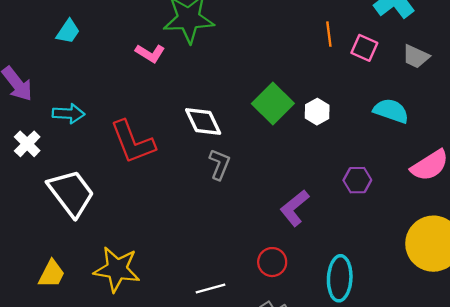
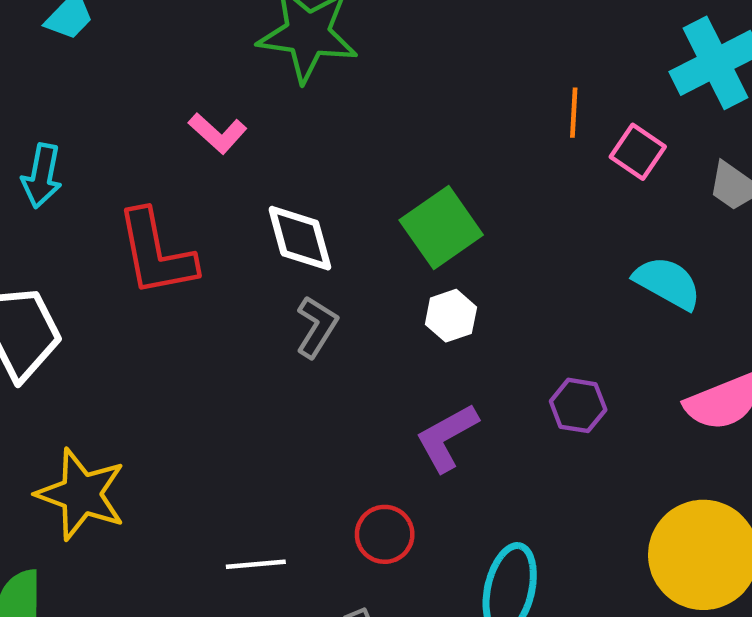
pink L-shape: (150, 53) -> (218, 133), moved
white hexagon: (317, 112) -> (451, 316), moved
cyan arrow: (69, 114) -> (42, 176), turned 88

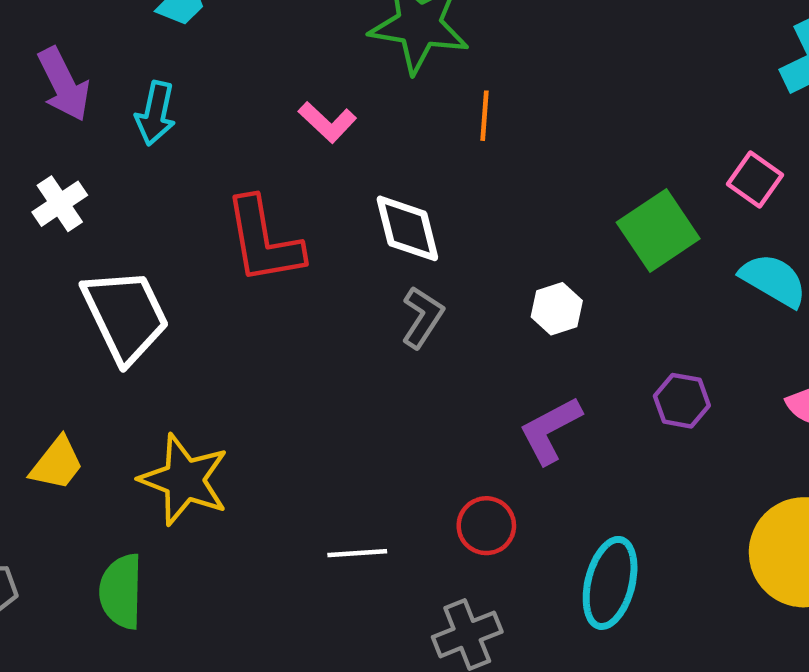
orange line: (574, 113) -> (484, 116), moved
pink square: (638, 152) -> (755, 179), moved
cyan arrow: (42, 176) -> (155, 113), moved
green square: (441, 227) -> (658, 231), moved

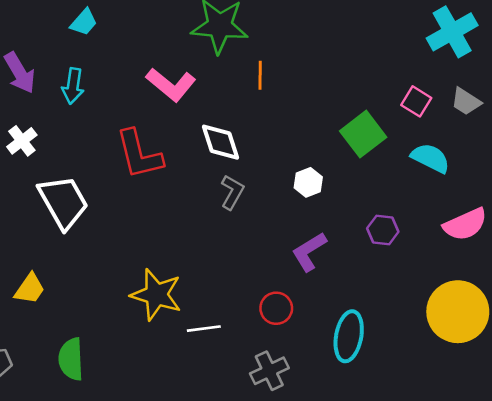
pink L-shape: (327, 122) -> (171, 85), size x1.5
yellow star: (184, 480) -> (156, 295), moved

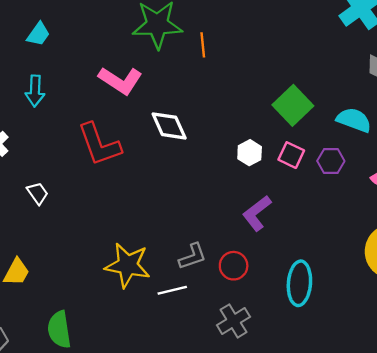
orange line: (260, 75) -> (203, 45), moved
pink square: (416, 101) -> (291, 155), moved
gray L-shape: (232, 192) -> (192, 256), moved, turned 48
white trapezoid: (63, 202) -> (38, 193), size x0.5
purple hexagon: (383, 230) -> (331, 161), moved

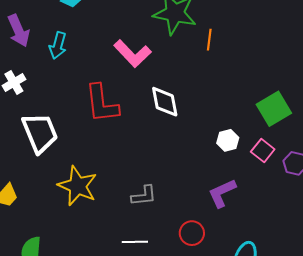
white trapezoid: (38, 193) -> (40, 133), size x2.0
gray L-shape: (192, 256) -> (144, 196), moved
yellow star: (128, 265) -> (78, 186), moved

